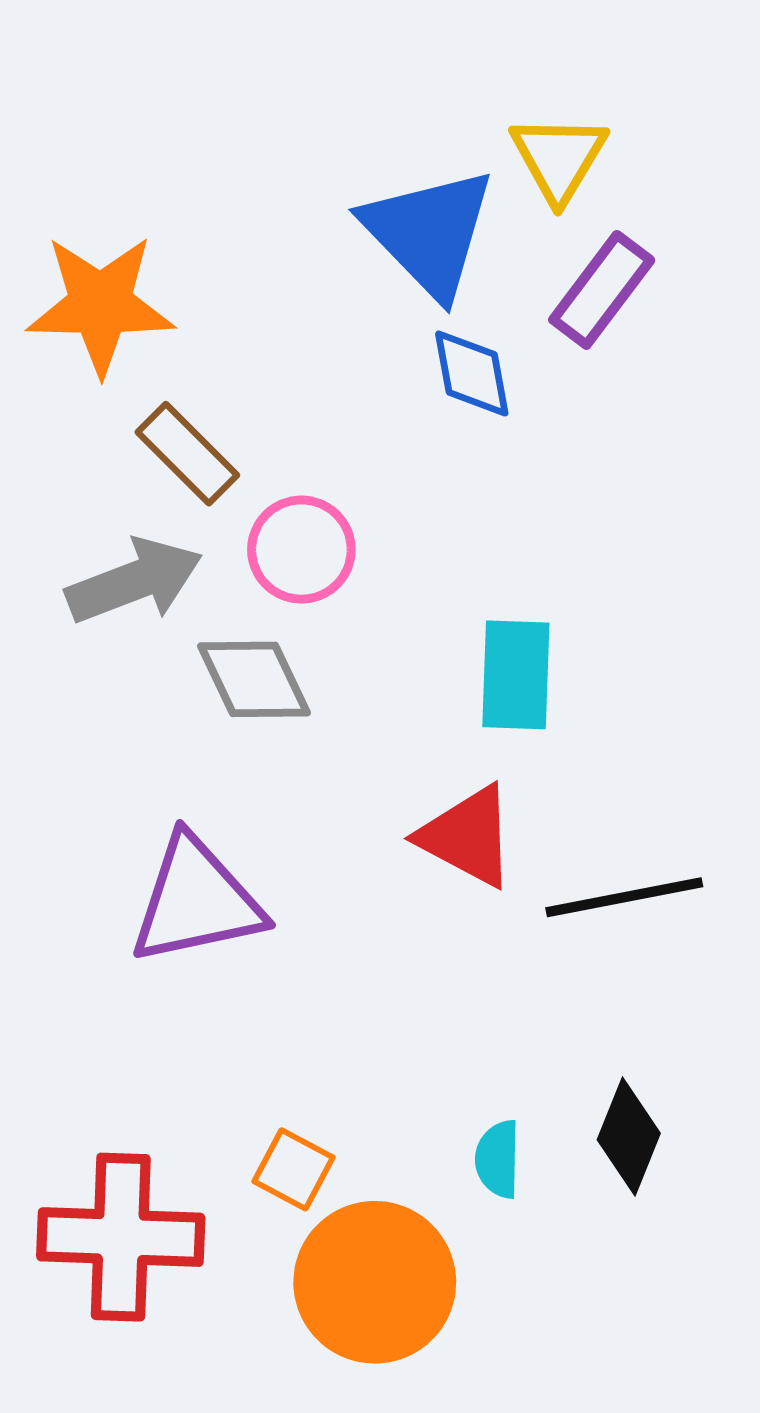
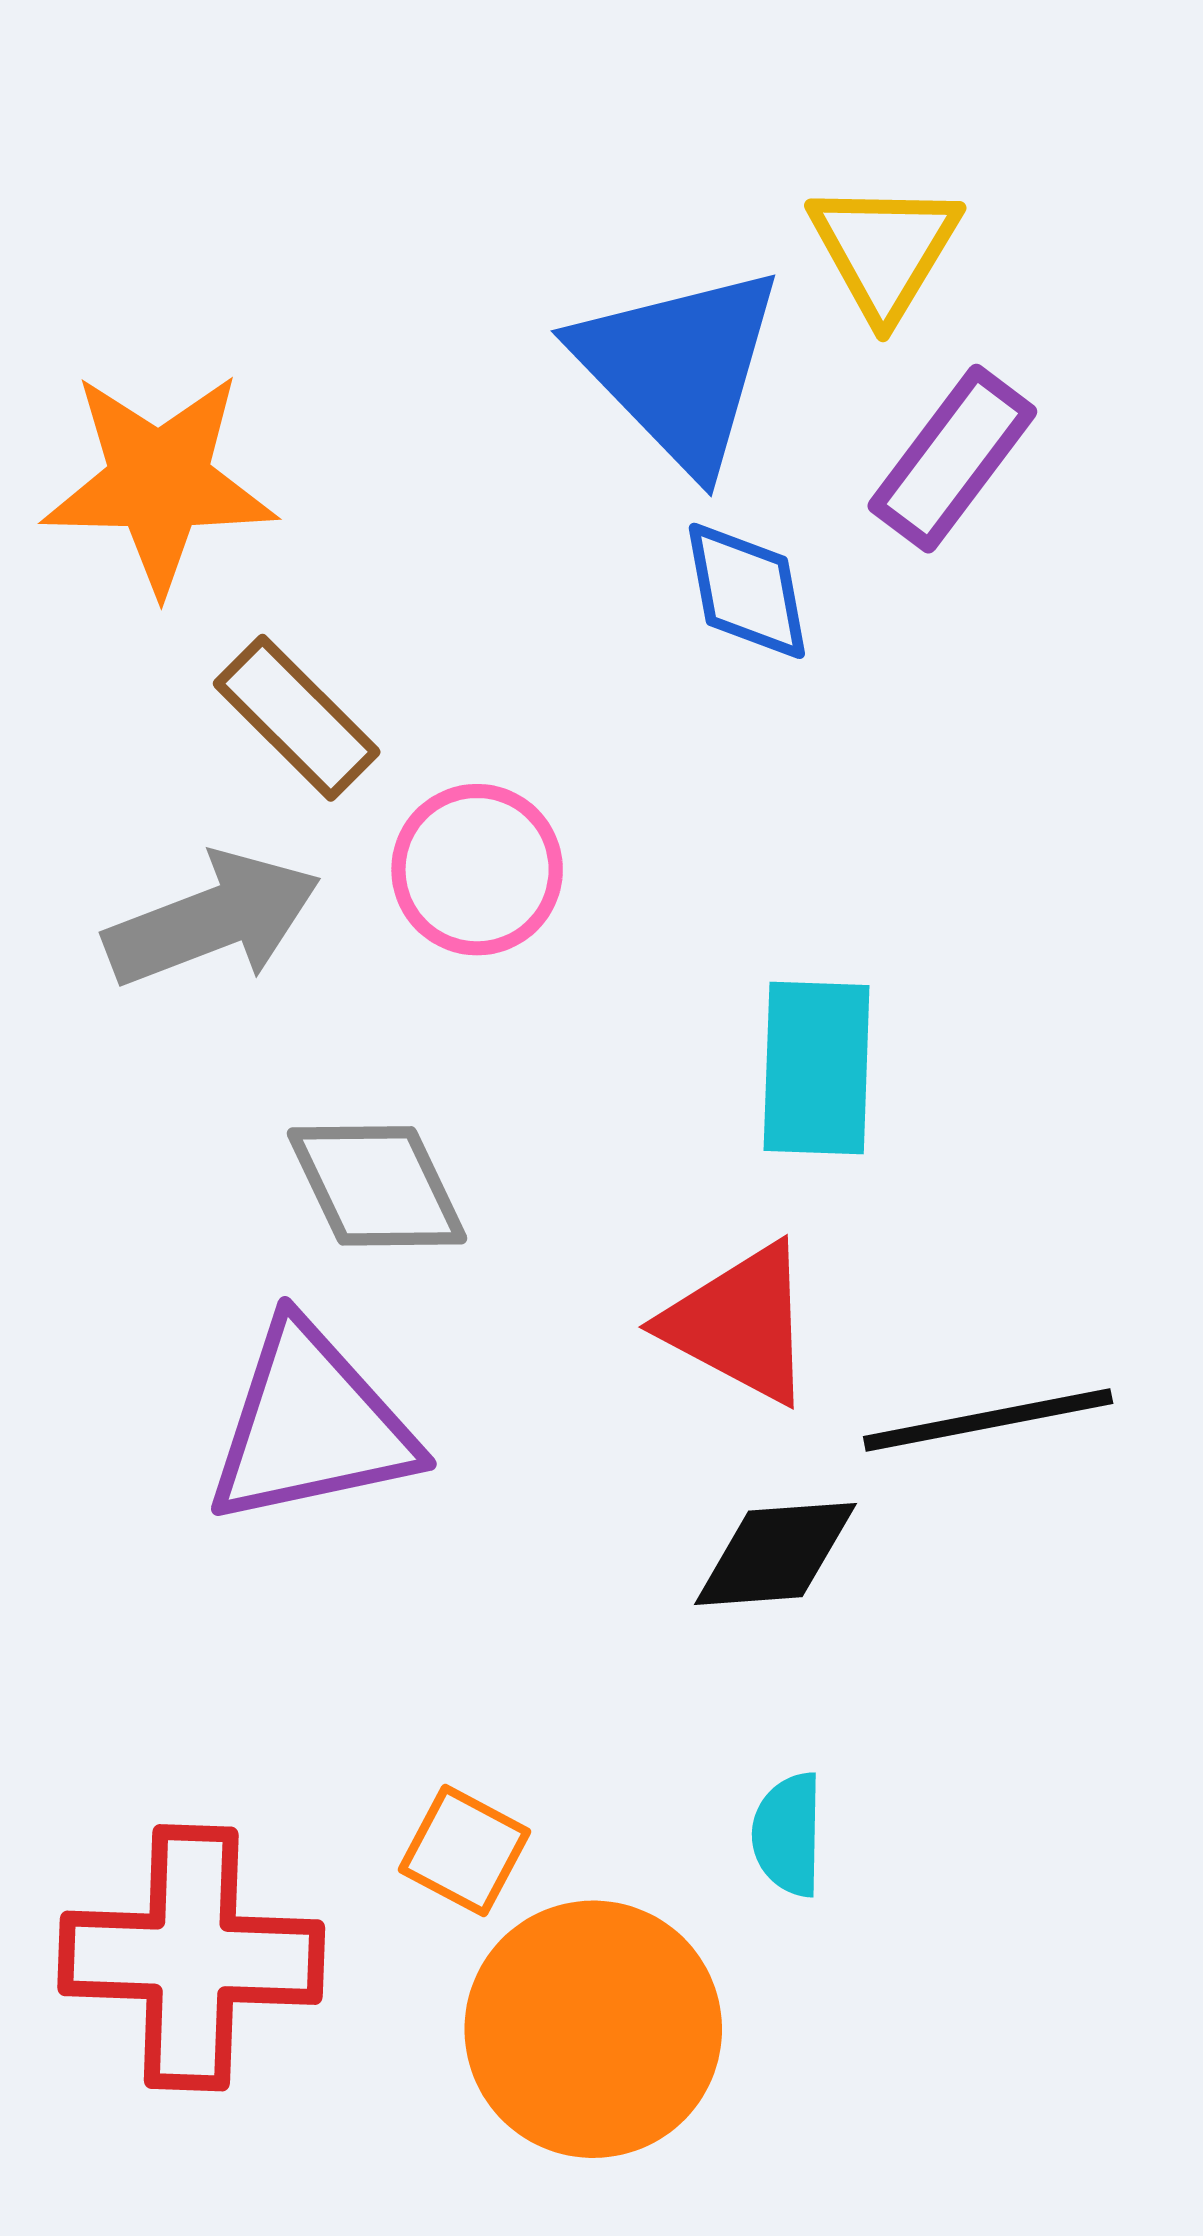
gray diamond: (254, 679) -> (377, 1186), moved
black diamond: (629, 1137) -> (775, 1554), moved, turned 64

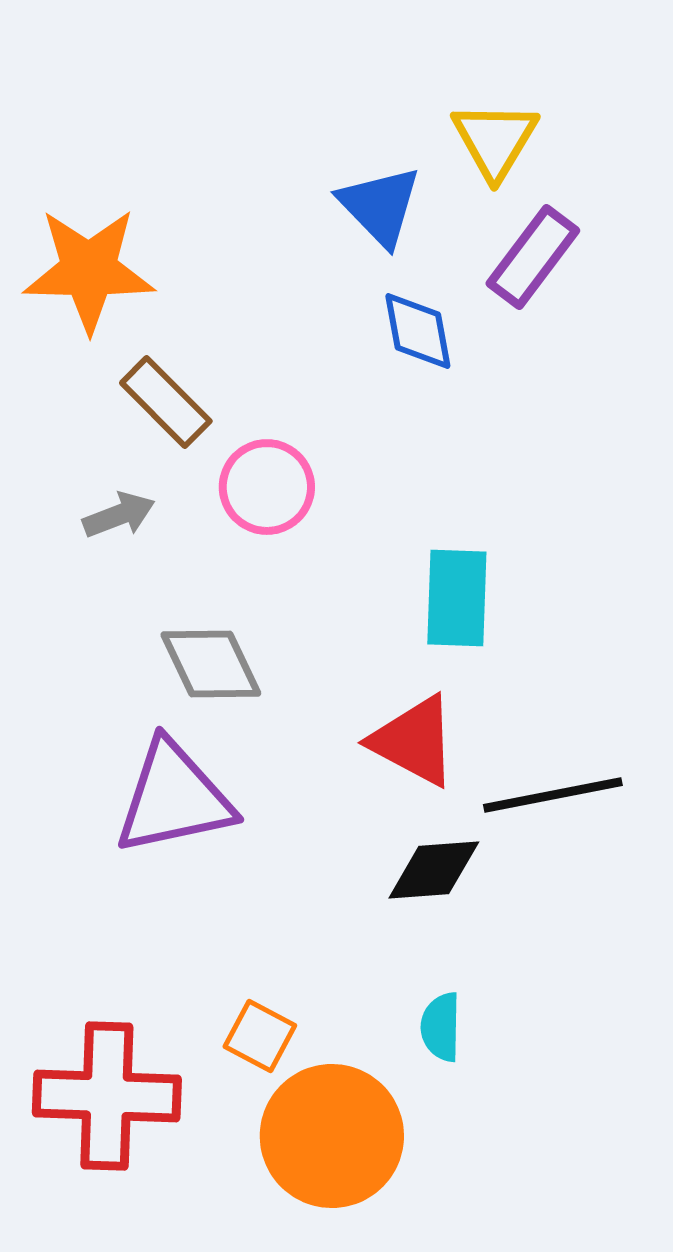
blue triangle: (679, 368) -> (380, 206), size x0.7
gray arrow: (213, 920) -> (119, 515), size x0.6

